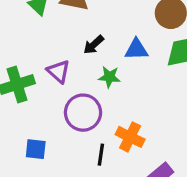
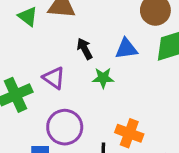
black arrow: (94, 45) -> (85, 49), turned 110
purple circle: (83, 113) -> (65, 127), moved

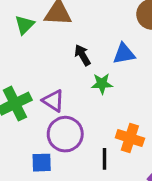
green triangle: (28, 16) -> (25, 25), turned 40
purple triangle: (54, 78) -> (53, 101), moved

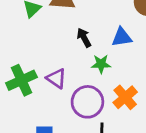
purple circle: (65, 134) -> (87, 102), moved
orange cross: (130, 138) -> (125, 97), moved, turned 30

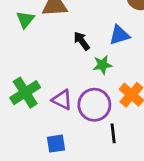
purple triangle: (56, 78) -> (62, 100), moved

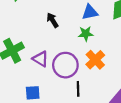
black arrow: (82, 41) -> (52, 20), moved
green star: (102, 65) -> (86, 34), moved

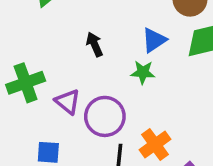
blue triangle: (90, 12) -> (154, 40), turned -30
orange cross: (95, 60) -> (155, 144), moved

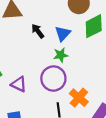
black arrow: (94, 44) -> (38, 31), moved
purple circle: (105, 116) -> (53, 79), moved

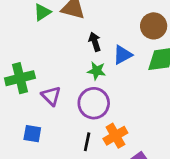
green star: (61, 55) -> (97, 71), moved

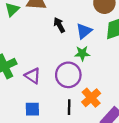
green star: (97, 71) -> (82, 53), moved
blue square: (32, 134) -> (32, 109), moved

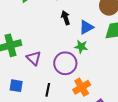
black line: (69, 107) -> (48, 90), moved
blue square: (32, 109) -> (16, 86), moved

